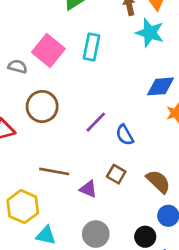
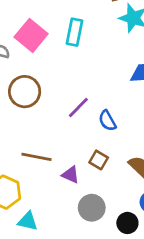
gray circle: (96, 234) -> (92, 208), moved

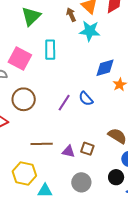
blue semicircle: (107, 121) -> (86, 99), moved
brown square: (99, 160) -> (87, 149), moved
gray circle: (92, 208) -> (81, 182), moved

